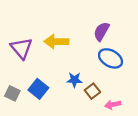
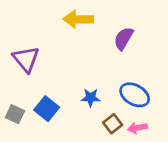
yellow arrow: (56, 41) -> (78, 19), moved
blue ellipse: (110, 58) -> (135, 95), moved
brown square: (92, 91) -> (113, 124), moved

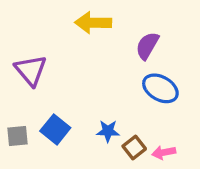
blue ellipse: (135, 95) -> (160, 88), moved
blue star: (91, 98) -> (108, 131), moved
gray square: (15, 114) -> (18, 136), turned -30

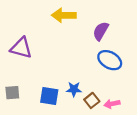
purple triangle: (31, 70) -> (21, 48), turned -35
blue square: (55, 129) -> (49, 96), moved, turned -30

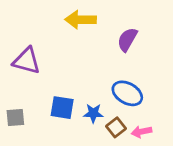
blue ellipse: (110, 60) -> (127, 93), moved
blue square: (49, 96) -> (62, 108), moved

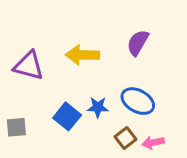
yellow arrow: (81, 20) -> (82, 55), moved
blue square: (62, 108) -> (67, 116), turned 30
blue star: (93, 113) -> (98, 107), moved

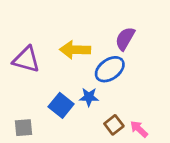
blue ellipse: (138, 101) -> (110, 69), moved, turned -64
gray square: (16, 127) -> (24, 128), moved
pink arrow: (153, 143) -> (139, 129), turned 54

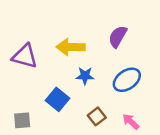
blue ellipse: (110, 69) -> (127, 80), moved
blue star: (89, 97) -> (85, 76), moved
brown square: (114, 125) -> (97, 116), moved

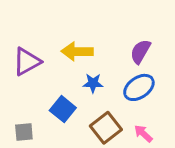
purple semicircle: (118, 37) -> (140, 52), moved
purple triangle: (25, 56) -> (27, 62), turned -44
brown square: (97, 116) -> (106, 128), size x1.5

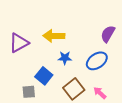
purple semicircle: (140, 52) -> (108, 34), moved
gray square: (24, 132) -> (29, 92), moved

